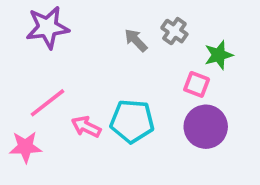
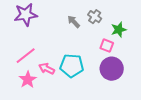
pink star: (25, 147) -> (28, 80), moved, turned -30

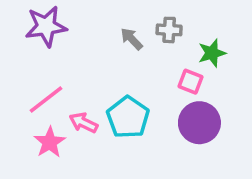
gray cross: (95, 17) -> (169, 30), turned -32
cyan pentagon: (72, 66) -> (128, 117), turned 30

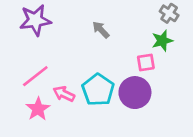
gray cross: (169, 30) -> (169, 13), moved, turned 30
pink square: (191, 82) -> (146, 62), turned -30
purple circle: (199, 123) -> (135, 93), moved

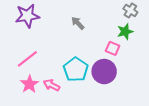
pink square: (146, 62) -> (113, 48), turned 32
pink arrow: (64, 94) -> (52, 85), moved

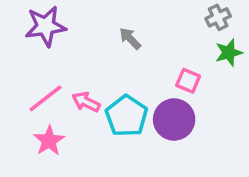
gray cross: (130, 11) -> (218, 17), turned 32
green star: (125, 32) -> (229, 53), moved
pink arrow: (52, 85) -> (86, 102), moved

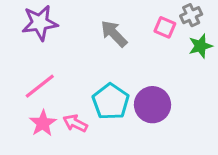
gray arrow: (130, 38) -> (114, 34), size x1.4
pink square: (188, 81) -> (165, 27), moved
pink arrow: (86, 102) -> (75, 123), moved

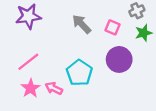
pink square: (165, 27) -> (113, 27), moved
purple circle: (153, 105) -> (119, 59), moved

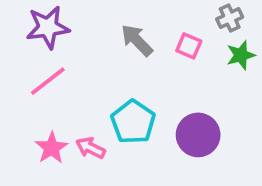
purple circle: (119, 59) -> (198, 135), moved
pink line: (28, 62) -> (48, 81), moved

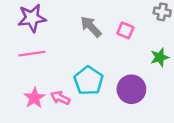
gray cross: (230, 18) -> (162, 12), moved, turned 35
green star: (241, 55) -> (160, 57), moved
pink line: (48, 81) -> (32, 54), turned 30

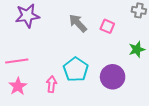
pink line: (32, 54) -> (17, 61), moved
pink star: (34, 98) -> (18, 86), moved
pink arrow: (60, 98) -> (52, 84), turned 70

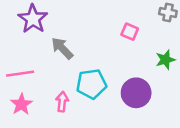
purple star: (27, 16) -> (33, 19), turned -30
gray arrow: (78, 23) -> (62, 48), moved
cyan pentagon: (76, 69) -> (91, 84), turned 30

